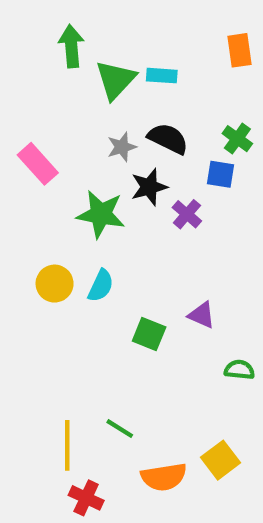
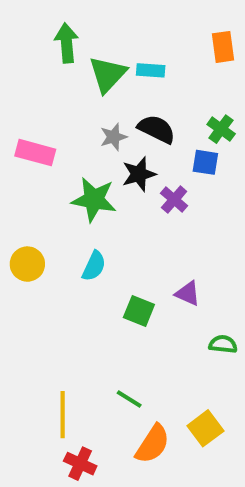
pink rectangle: (38, 164) -> (35, 153), turned -33
yellow circle: (55, 284) -> (27, 264), moved
green line: (120, 429) -> (129, 399), moved
orange semicircle: (164, 477) -> (153, 444), turned -48

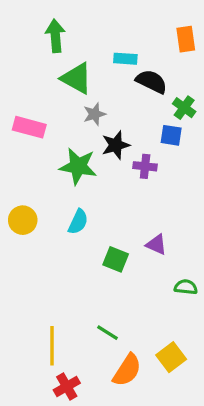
green triangle: (108, 74) -> (77, 78), moved, turned -44
black semicircle: (156, 129) -> (152, 81), moved
purple cross: (174, 199) -> (145, 166), turned -35
red cross: (80, 464) -> (67, 386), turned 35

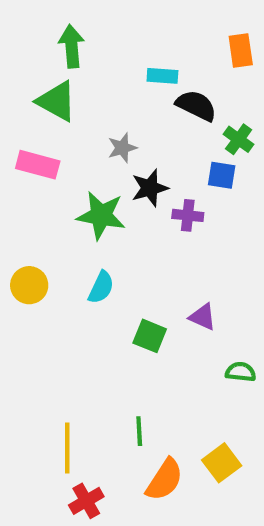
green triangle: (77, 78) -> (57, 101), moved
green line: (108, 333) -> (139, 431), turned 55

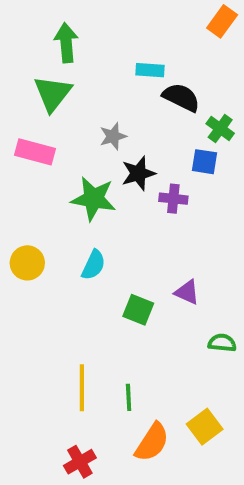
orange rectangle: (241, 51) -> (222, 21), moved, turned 44
green triangle: (57, 101) -> (53, 93), turned 39
yellow line: (67, 448) -> (82, 388), moved

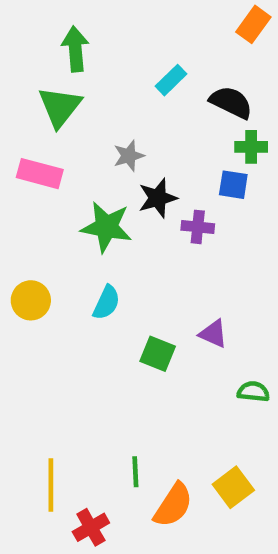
cyan rectangle: (150, 70) -> (171, 80), turned -48
black semicircle: (181, 97) -> (231, 102), moved
green cross: (220, 129) -> (251, 147), turned -36
yellow line: (82, 388) -> (51, 485), moved
green line: (129, 397) -> (135, 472), moved

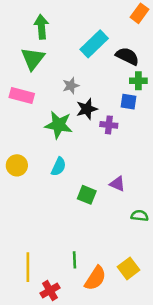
cyan rectangle: (171, 80) -> (94, 44), size x1.6

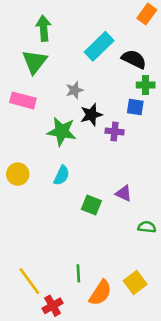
yellow line: (28, 267) -> (29, 281), turned -36

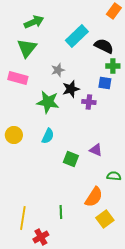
green arrow: (44, 28) -> (34, 22), turned 72
yellow line: (29, 281) -> (23, 218), turned 45
orange semicircle: (100, 293) -> (94, 197), moved

